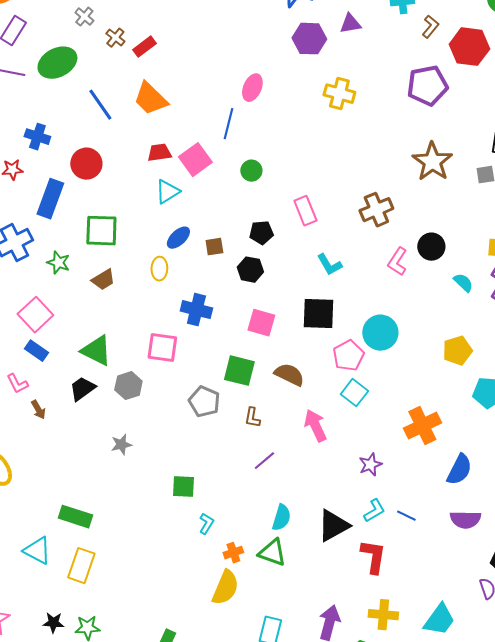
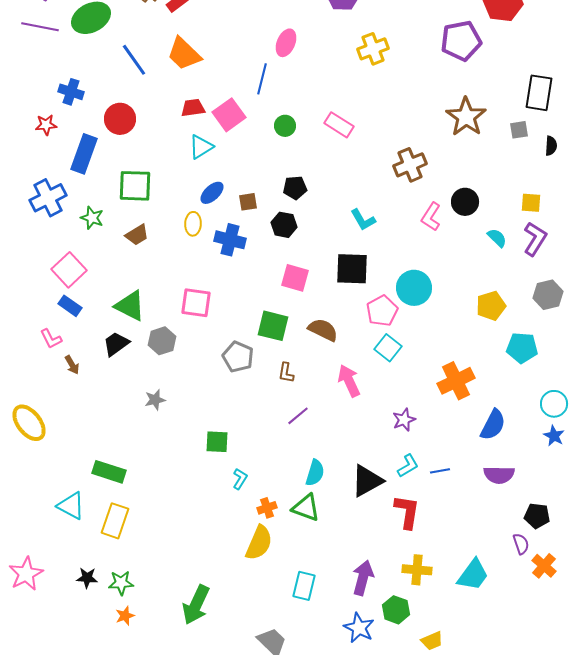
yellow cross: (339, 94) -> (373, 49), turned -36
pink rectangle: (305, 211) -> (339, 125), moved, turned -36
blue cross: (196, 310) -> (230, 240), moved
blue line: (406, 516) -> (440, 471), turned -36

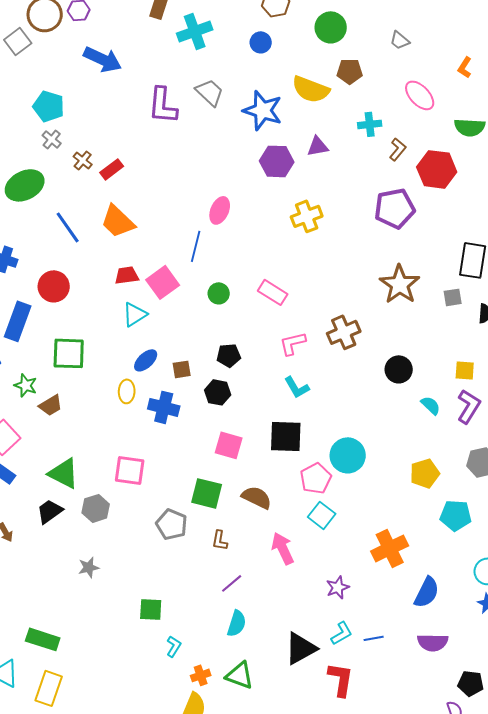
pink L-shape: (431, 217) -> (293, 343), moved, turned 44
brown trapezoid: (137, 235) -> (51, 405), moved
cyan semicircle: (315, 473) -> (237, 623), moved

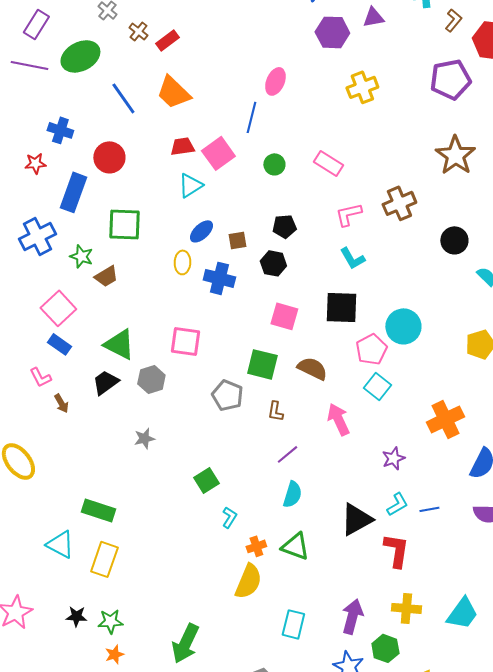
green square: (151, 609) -> (206, 480), turned -35

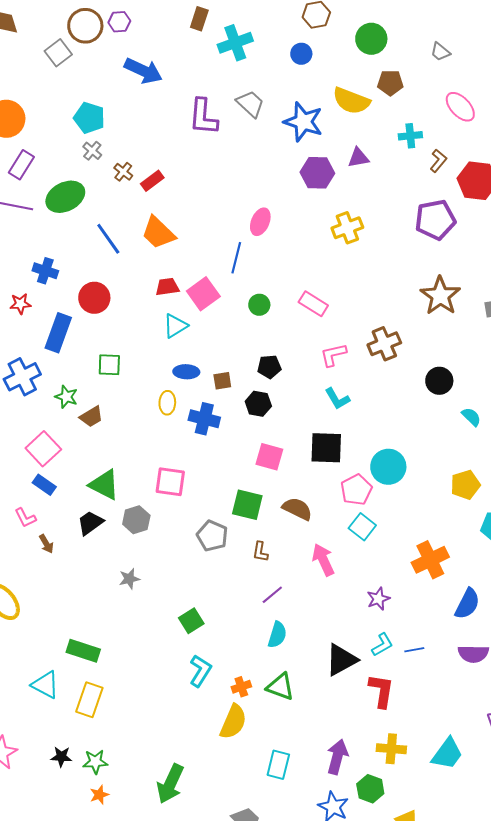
green square: (124, 224) -> (109, 365), size x0.7
blue ellipse: (201, 231) -> (186, 372), turned 45
cyan L-shape: (229, 517) -> (200, 671), moved, size x1.5

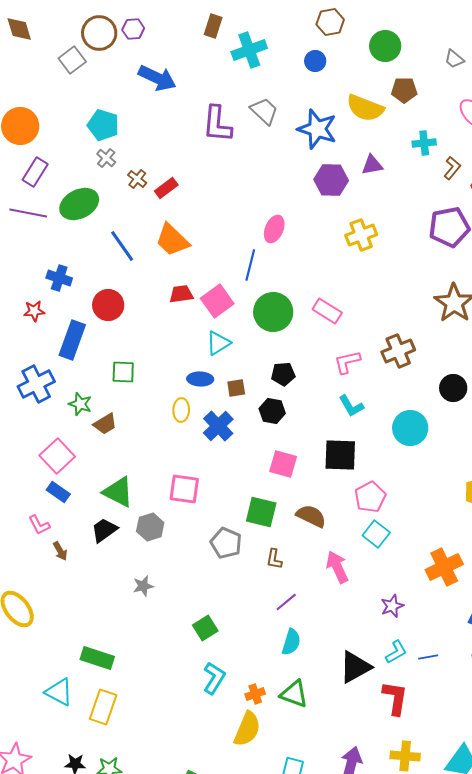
green circle: (259, 305) -> (273, 312), size x1.8
cyan triangle: (175, 326) -> (218, 343), moved
blue cross: (204, 419) -> (218, 426), turned 32
cyan circle: (388, 467) -> (410, 428), moved

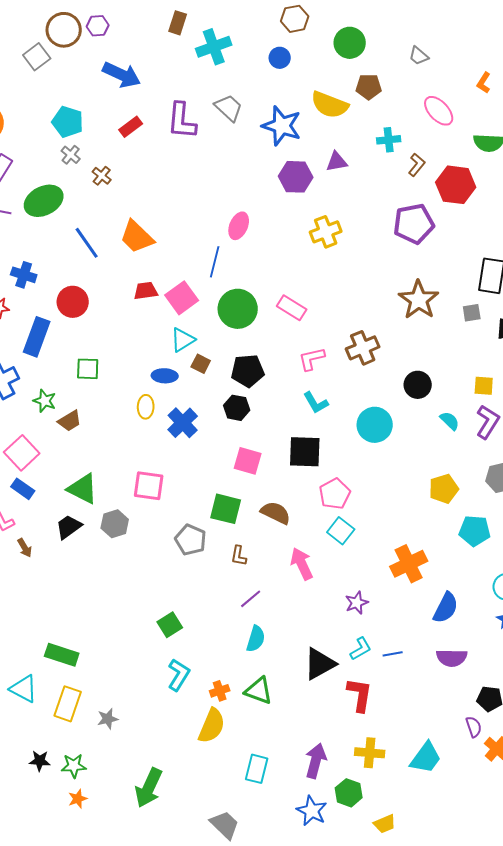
red rectangle: (166, 188) -> (131, 127), moved
black pentagon: (283, 374) -> (248, 371), size x1.4
brown square: (236, 388) -> (201, 364), moved, turned 36
gray star: (143, 586) -> (108, 719), moved

